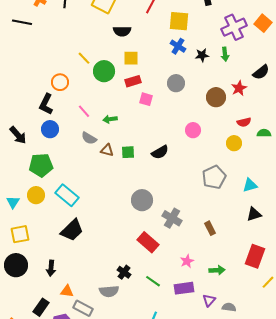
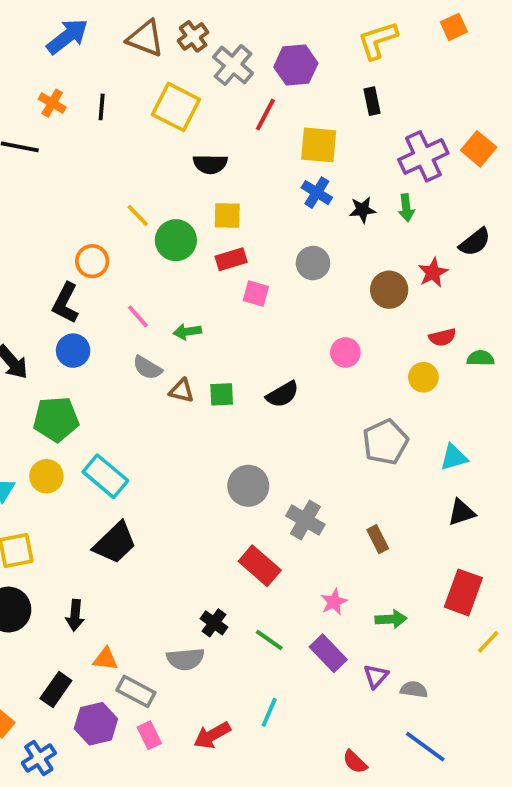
purple rectangle: (184, 288) -> (328, 653), turned 54

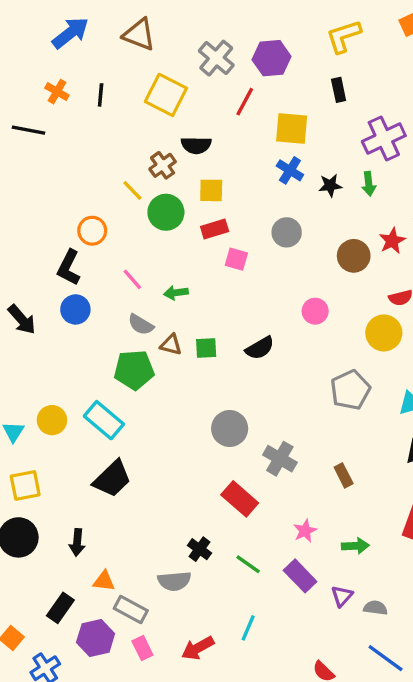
brown cross: (193, 36) -> (163, 165), moved
yellow circle: (423, 377) -> (384, 333), size x1.4
green pentagon: (56, 419) -> (134, 370), moved

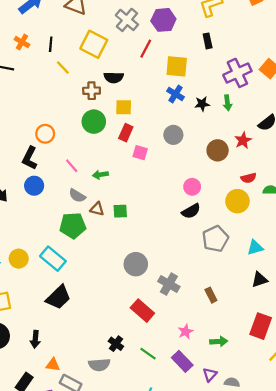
brown cross: (163, 165) -> (92, 91), turned 35
yellow line: (132, 190) -> (63, 67), moved
red rectangle: (215, 229) -> (126, 133), turned -49
black semicircle: (260, 348) -> (191, 211), moved

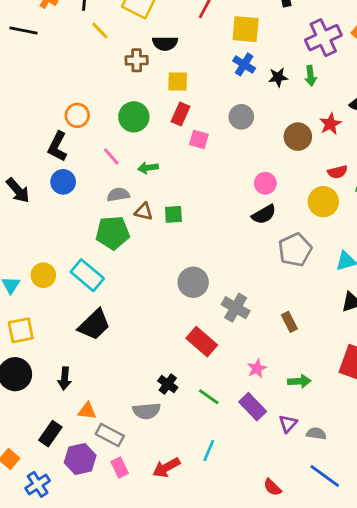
green circle: (94, 122) -> (134, 117), moved
gray semicircle: (77, 196) -> (118, 195), turned 140

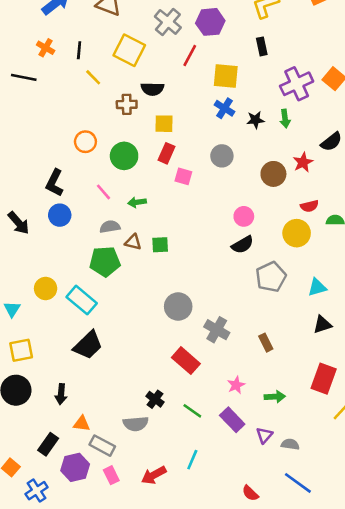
orange circle: (77, 115) -> (85, 142), moved
yellow circle: (43, 275) -> (46, 288), moved

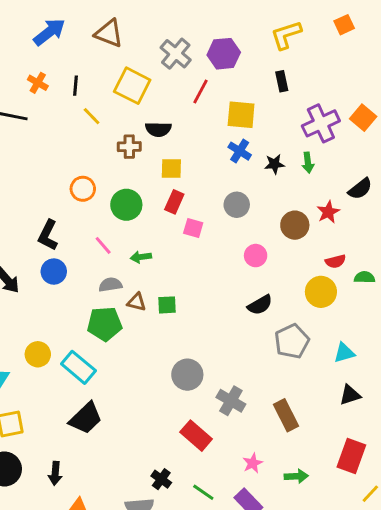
pink circle: (244, 216) -> (256, 256), moved
brown rectangle: (266, 343) -> (286, 415), size x1.5

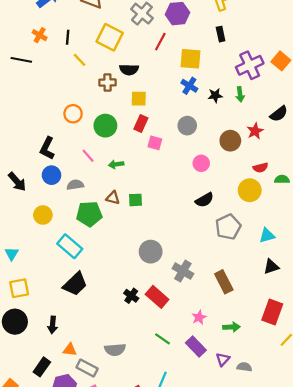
gray semicircle: (110, 285) -> (75, 185), moved
yellow circle: (38, 354) -> (43, 215), moved
black cross: (161, 479) -> (131, 296), moved

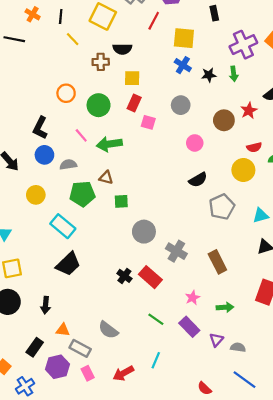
green arrow: (116, 164) -> (109, 144), size x1.6
green square: (136, 200) -> (121, 201), moved
gray semicircle: (115, 350) -> (108, 330), turned 42

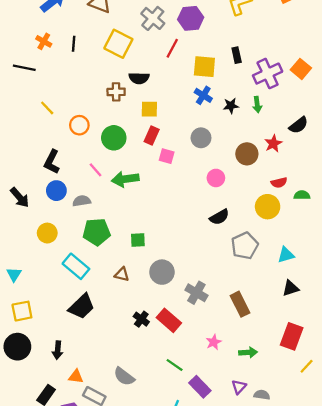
black rectangle: (214, 13) -> (237, 55), moved
yellow line: (73, 39) -> (47, 108), moved
brown triangle: (106, 178) -> (122, 274), moved
purple rectangle: (189, 327) -> (200, 387), moved

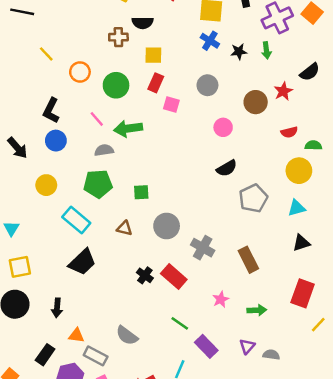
gray semicircle: (82, 201) -> (104, 150), moved
yellow circle: (268, 207) -> (299, 171), moved

